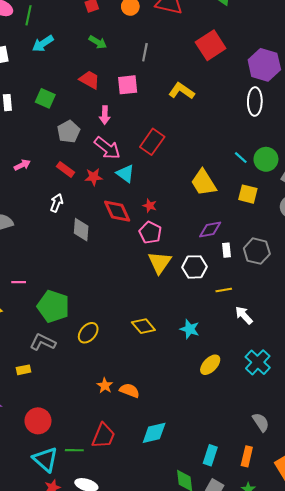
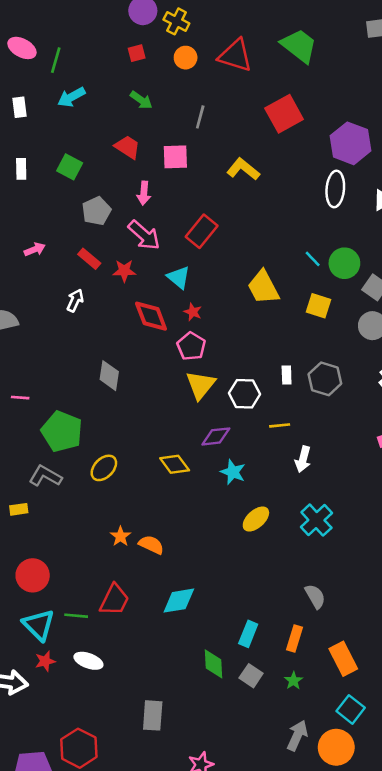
cyan triangle: (125, 174) -> (179, 277), moved
purple diamond: (210, 229) -> (216, 436), moved
gray diamond: (81, 230) -> (109, 376), moved
white arrow: (244, 315) -> (303, 459), turned -126

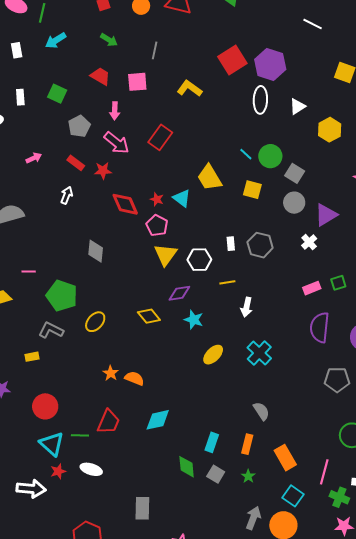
red square: (284, 114) -> (232, 60), moved
cyan triangle: (179, 277) -> (182, 198), moved

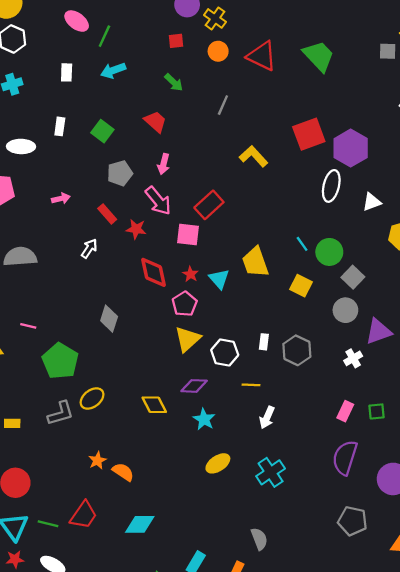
pink square: (137, 82) -> (188, 235), moved
pink rectangle: (312, 288) -> (345, 411), turned -54
gray L-shape: (51, 330) -> (61, 413), moved, turned 125

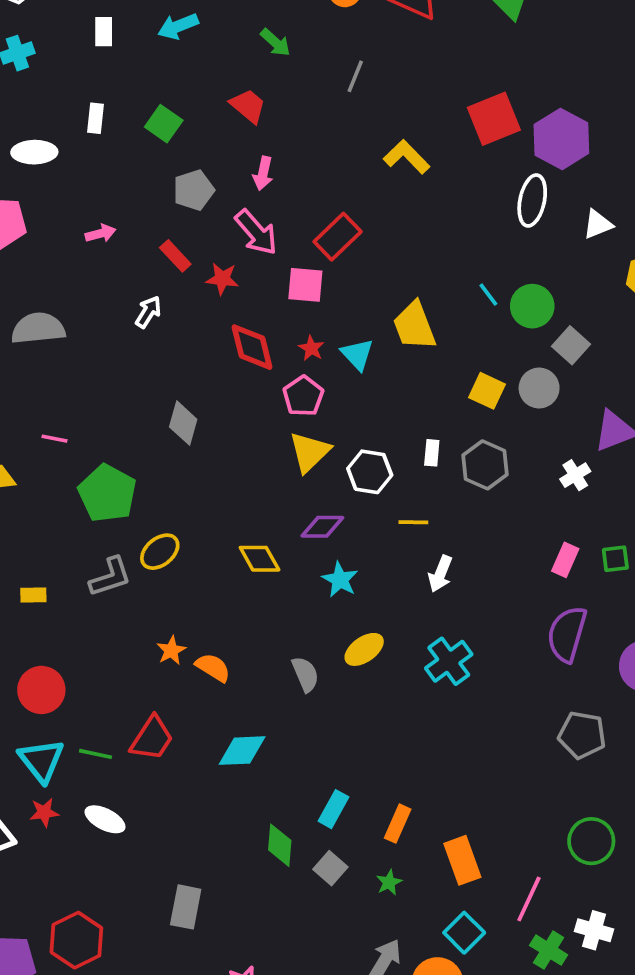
yellow square: (301, 286) -> (487, 391), moved
gray circle: (345, 310) -> (539, 388), moved
gray semicircle: (259, 539) -> (305, 674), moved

